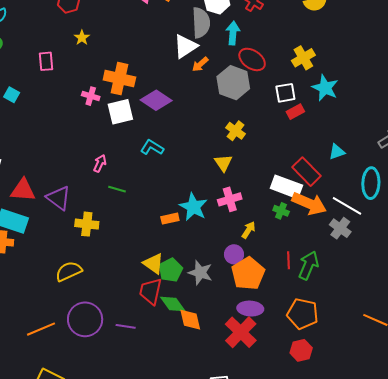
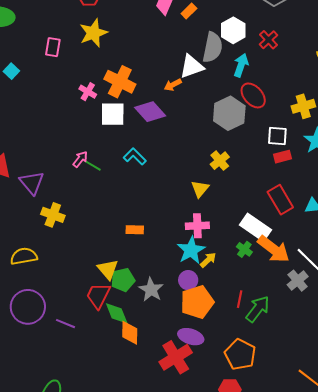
yellow star: (82, 38) -> (93, 33), size x1.8
orange arrow: (200, 64) -> (173, 85), moved
red rectangle: (306, 172) -> (280, 200), moved
green line: (117, 189) -> (93, 165), moved
cyan star: (193, 207) -> (191, 250), moved

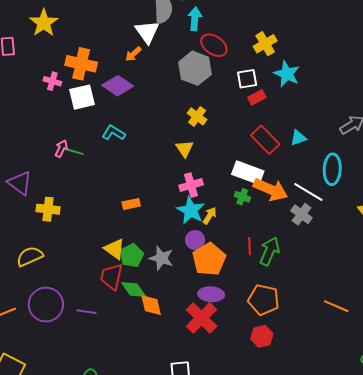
white triangle: (192, 66) -> (147, 32), turned -32

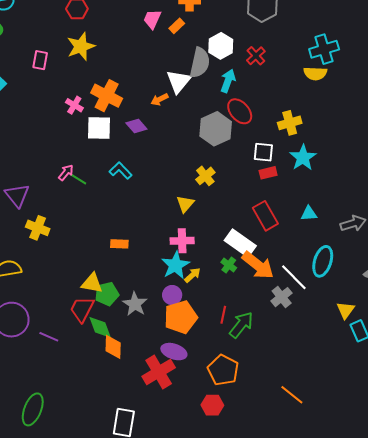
purple diamond: (118, 86) -> (136, 126), size x0.7
cyan triangle: (298, 138) -> (309, 214), moved
yellow triangle: (115, 249) -> (92, 283), turned -40

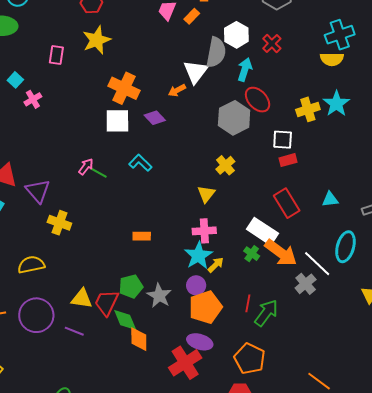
pink cross: (74, 105) -> (33, 99), moved, turned 30
cyan star: (303, 158) -> (336, 104), moved
yellow triangle: (92, 283) -> (82, 299), moved

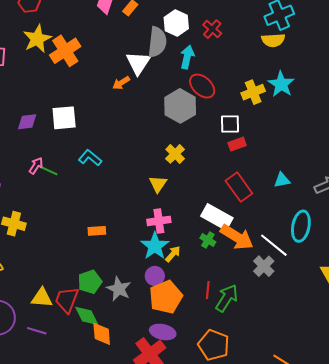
orange cross: (124, 88) -> (65, 51), moved, turned 36
purple diamond: (155, 118) -> (27, 122), moved, turned -50

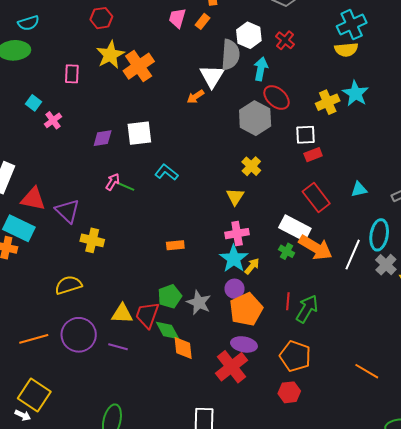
white line: (274, 245) -> (353, 255), turned 76
gray cross: (264, 266) -> (386, 265), moved

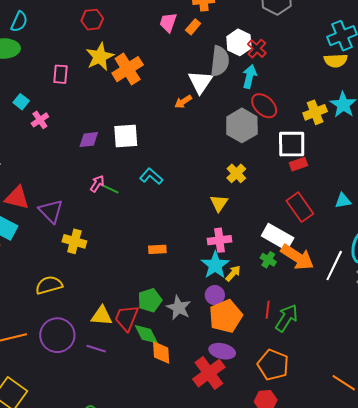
cyan semicircle: (28, 23) -> (19, 22), turned -50
red cross: (285, 40) -> (257, 49), moved
white square: (305, 135) -> (292, 144), size x1.4

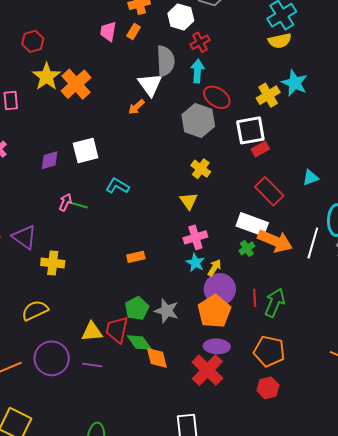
white hexagon: (239, 42) -> (181, 17), moved
red cross: (257, 49) -> (200, 42), turned 30
green cross: (268, 260) -> (247, 248), turned 35
cyan star: (215, 265) -> (195, 263), size x0.7
purple circle: (215, 295) -> (220, 289), moved, size x1.6

